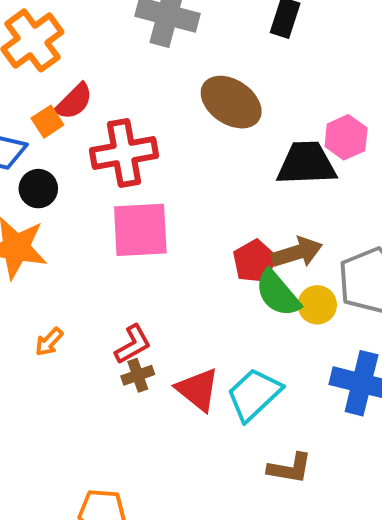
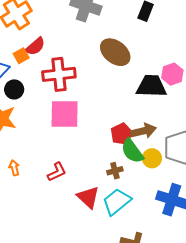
orange arrow: (49, 342) -> (14, 168), turned 119
brown cross: (138, 375) -> (115, 171), moved

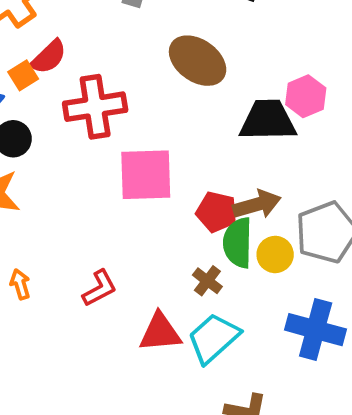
pink square: (65, 114) -> (146, 175), moved
red pentagon: (122, 134) -> (217, 212), turned -30
green semicircle: (132, 151) -> (238, 243), turned 40
brown cross: (115, 171) -> (207, 281), turned -35
red triangle: (88, 197) -> (160, 332), turned -45

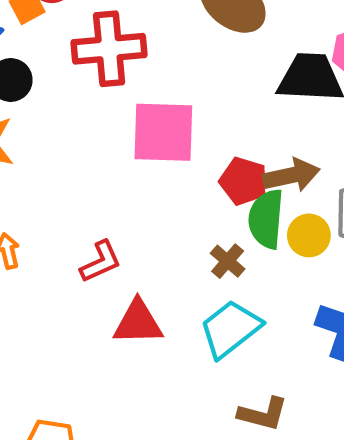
red triangle: (160, 332) -> (138, 322), moved

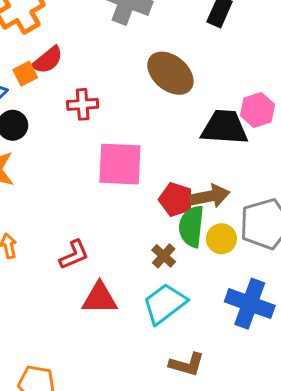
red cross: (109, 49) -> (83, 104), size x0.6

